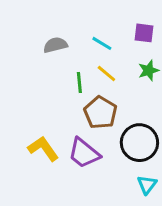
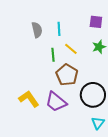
cyan line: (102, 43) -> (59, 29), moved, turned 56
gray semicircle: (55, 45) -> (37, 30), turned 91

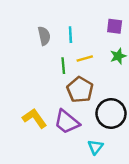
yellow line: (71, 49) -> (85, 59), turned -56
cyan triangle: (98, 123) -> (95, 147), moved

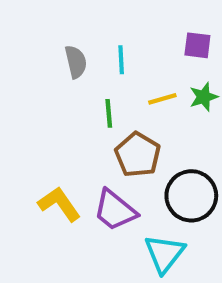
yellow line: (85, 59) -> (162, 99), moved
cyan triangle: (95, 147) -> (164, 254), size x1.5

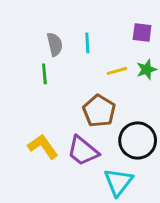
green line: (109, 113) -> (44, 74), moved

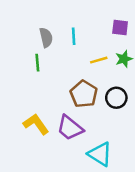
black circle: (138, 141) -> (116, 98), moved, size x0.7
cyan triangle: (118, 182) -> (100, 154), turned -36

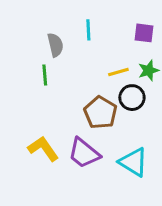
cyan line: (74, 36) -> (88, 30), moved
black circle: (116, 98) -> (132, 98), moved
cyan triangle: (100, 154) -> (133, 162), moved

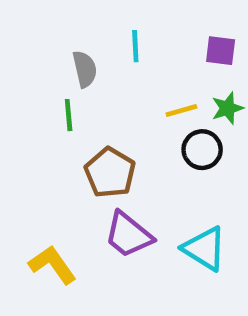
brown pentagon: (100, 113) -> (110, 173), moved
yellow L-shape: (43, 149) -> (52, 265), moved

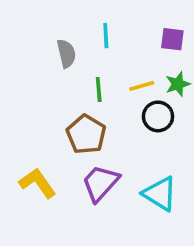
green line: (69, 115) -> (99, 89), moved
purple trapezoid: (128, 235) -> (100, 183), turned 93
yellow L-shape: (52, 265) -> (38, 183), moved

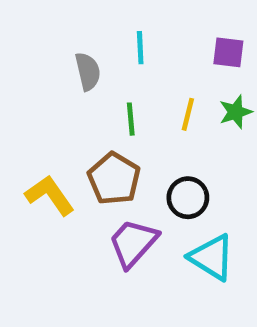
yellow line: (142, 86) -> (188, 114), turned -60
black circle: (158, 116) -> (188, 198), moved
yellow L-shape: (38, 183) -> (50, 195), moved

